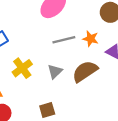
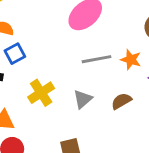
brown semicircle: (85, 71) -> (121, 101), size x0.6

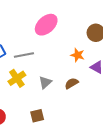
gray line: (97, 59) -> (24, 55), moved

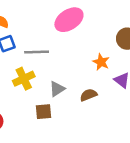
brown square: (37, 116) -> (44, 112), moved

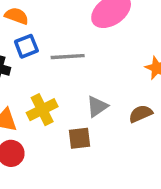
yellow cross: (24, 79) -> (42, 110), moved

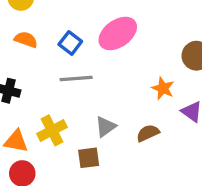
blue square: (26, 46) -> (70, 43), moved, turned -30

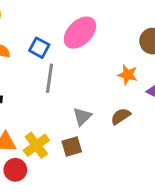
gray line: (76, 78) -> (50, 78), turned -68
yellow cross: (52, 130) -> (36, 145), moved

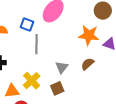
orange star: (128, 75) -> (89, 35), size x1.5
yellow cross: (36, 145) -> (32, 81), moved

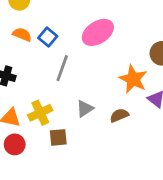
blue square: (27, 25) -> (48, 37), moved
brown square: (57, 88) -> (58, 137), moved

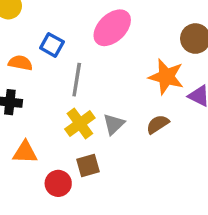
orange semicircle: (22, 34) -> (20, 63), moved
yellow cross: (40, 113) -> (80, 123), moved
red circle: (15, 144) -> (58, 183), moved

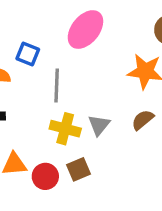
yellow cross: (80, 123) -> (65, 129), turned -32
red circle: (58, 183) -> (45, 176), moved

